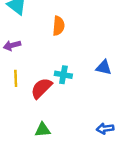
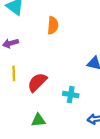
cyan cross: (63, 75) -> (71, 95), moved

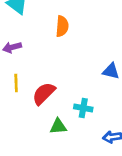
green triangle: (38, 120) -> (58, 126), moved

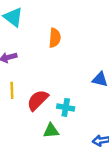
cyan cross: (83, 108) -> (66, 107), moved

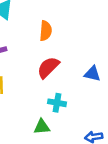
red semicircle: (38, 100) -> (48, 67), moved

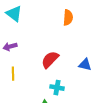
orange semicircle: (46, 31) -> (68, 18), moved

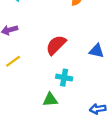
yellow line: (13, 74) -> (13, 61), turned 56

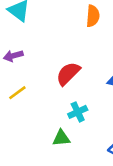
cyan cross: (64, 78) -> (78, 112), turned -35

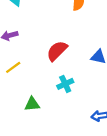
green triangle: (61, 138) -> (32, 104), moved

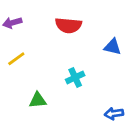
red semicircle: (57, 51) -> (68, 25), moved, turned -130

